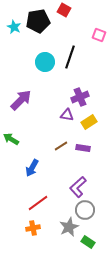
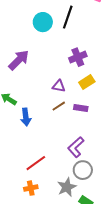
purple triangle: (67, 115) -> (59, 86), moved
blue arrow: (32, 168) -> (26, 117), moved, turned -36

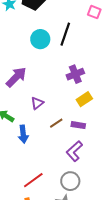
purple triangle: (59, 86) -> (37, 103), moved, turned -48
purple L-shape: (76, 147) -> (74, 151), moved
gray circle: (83, 170) -> (70, 181), moved

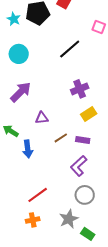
black line: (65, 34) -> (70, 49), turned 30
cyan circle: (40, 39) -> (19, 54), moved
purple triangle: (37, 103) -> (42, 118), turned 32
gray circle: (70, 181) -> (85, 195), moved

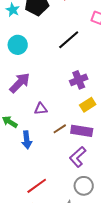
purple rectangle: (83, 140) -> (82, 131), size x1.5

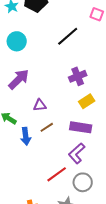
brown line: (60, 129) -> (47, 127), moved
red line: (37, 186) -> (57, 174), moved

